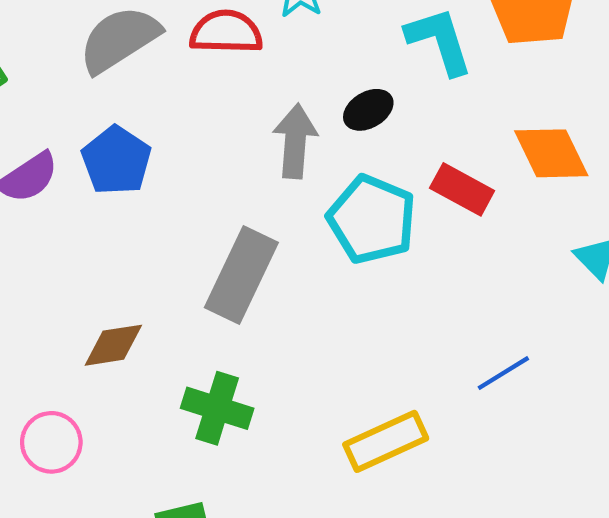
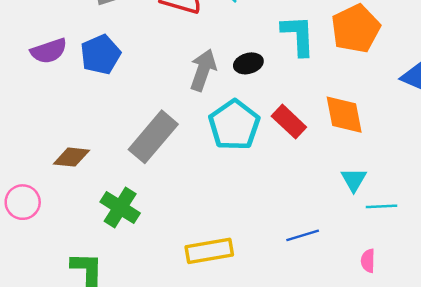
blue line: (503, 373) -> (303, 235), moved

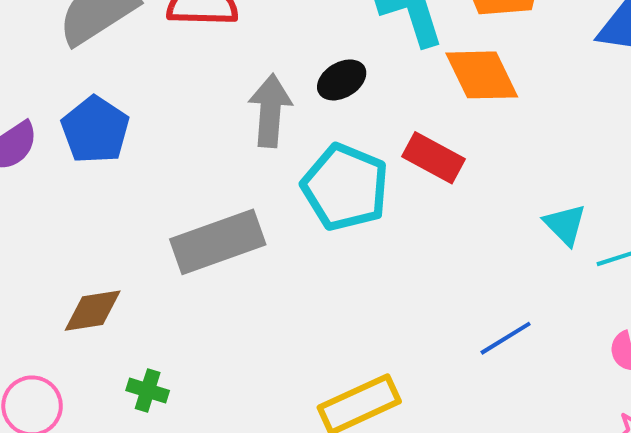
orange diamond: (344, 115) -> (482, 75), moved
gray rectangle: (153, 137) -> (218, 242), turned 45
green cross: (120, 208) -> (148, 390), moved, size x0.6

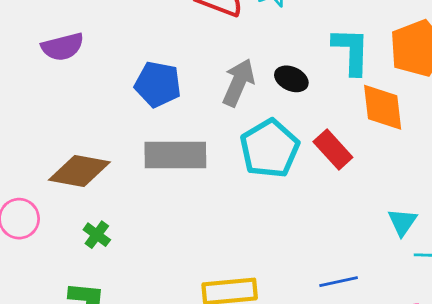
black ellipse: (342, 80) -> (291, 79), turned 36
blue pentagon: (95, 130) -> (158, 84), moved, turned 30
brown diamond: (93, 311) -> (79, 171), size x1.4

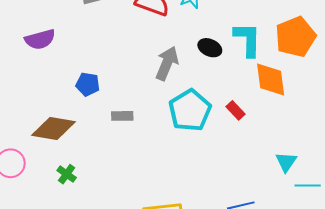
black ellipse: (291, 79) -> (210, 48), moved
blue pentagon: (158, 84) -> (88, 84), moved, size x0.7
red rectangle: (333, 149) -> (235, 110), size x0.7
gray rectangle: (175, 155) -> (122, 116), size x0.5

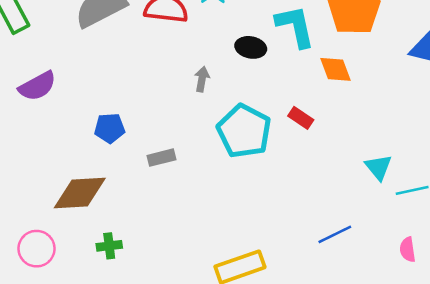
gray arrow: (167, 63) -> (202, 79), size x0.6
orange diamond: (271, 80) -> (335, 69), size x0.7
green cross: (67, 174) -> (109, 246), turned -30

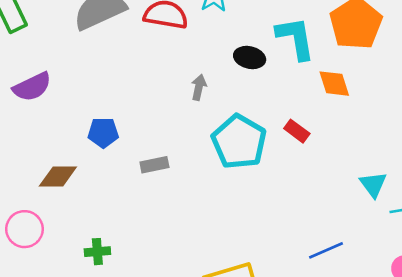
brown diamond: (80, 193) -> (58, 176), moved, size x0.7
pink circle: (37, 249) -> (25, 229), moved

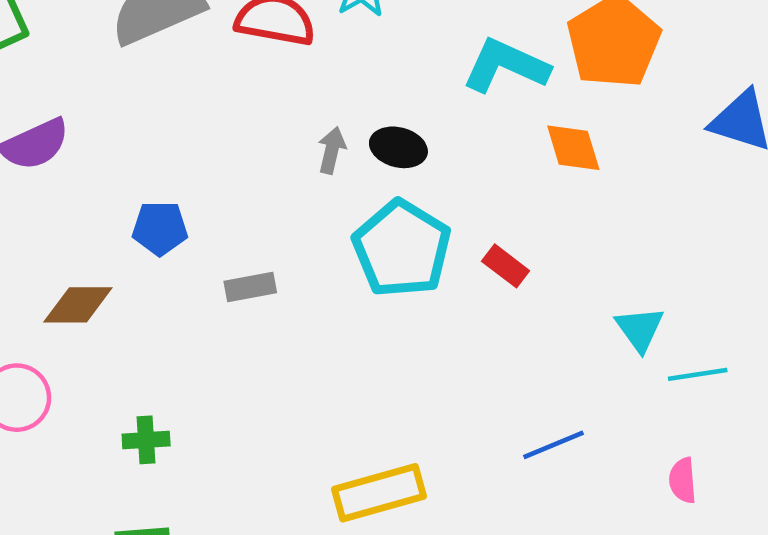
cyan L-shape: (296, 38) -> (506, 66), turned -57
black ellipse: (250, 58) -> (398, 147), moved
red rectangle: (297, 131) -> (506, 266), moved

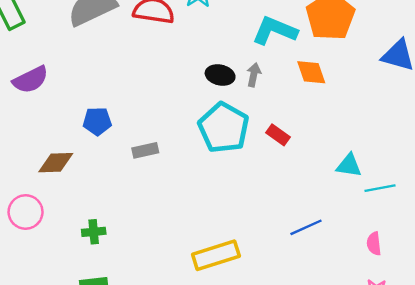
gray arrow: (332, 150) -> (254, 75), moved
cyan triangle: (640, 329) -> (349, 165), turned -44

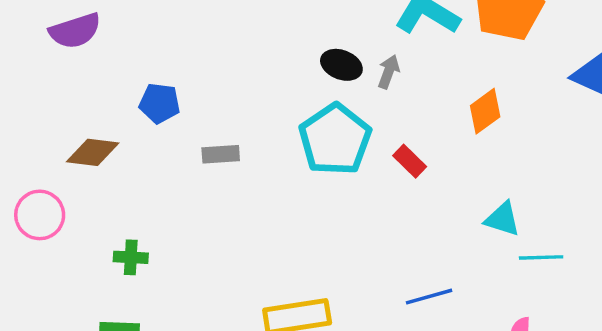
orange diamond: (311, 72) -> (485, 111), moved, turned 64

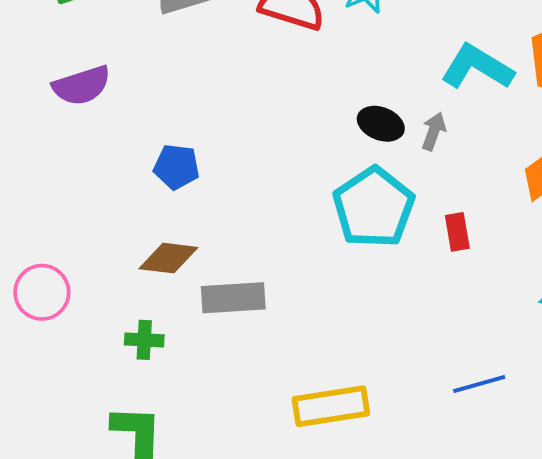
brown diamond: (93, 152) -> (168, 258), moved
gray rectangle: (221, 154) -> (233, 298), moved, size x1.5
red rectangle: (410, 161) -> (457, 232), turned 36

